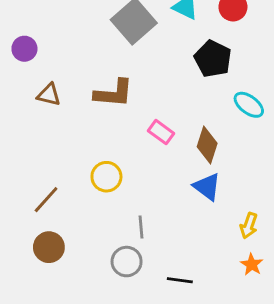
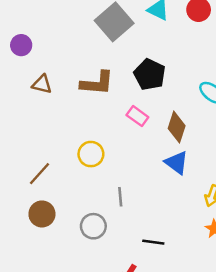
black pentagon: (213, 59) -> (150, 74), moved
gray circle: (127, 262) -> (93, 226), moved

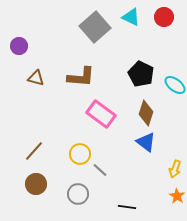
black pentagon: (150, 74) -> (141, 74), moved
pink rectangle: (137, 116) -> (101, 114), moved, size x1.6
yellow circle: (91, 154) -> (80, 154), moved
gray line: (120, 197) -> (100, 170), turned -42

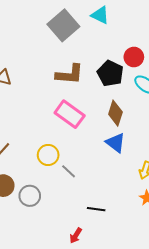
red circle: (164, 17) -> (134, 57), moved
brown L-shape: (81, 77) -> (70, 74), moved
gray circle: (78, 194) -> (30, 196), moved

